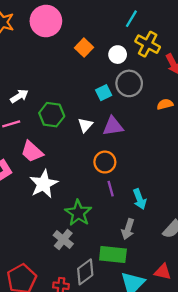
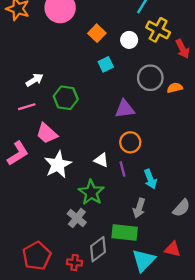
gray circle: (129, 83) -> (150, 78), moved
cyan square: (104, 93) -> (106, 64), moved
white triangle: (85, 125) -> (101, 160), moved, turned -48
orange circle: (105, 162) -> (130, 142), moved

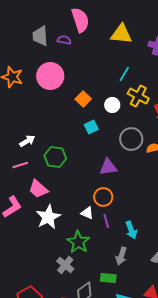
orange circle: (130, 142) -> (103, 197), moved
green rectangle: (125, 232) -> (108, 278), size x0.7

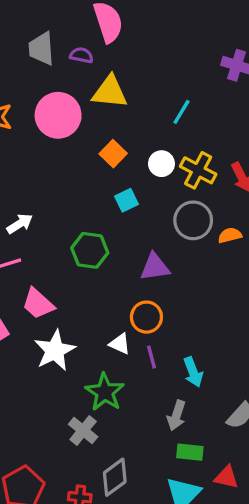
yellow triangle: (121, 34) -> (110, 92), moved
yellow cross: (138, 96) -> (198, 170), moved
green hexagon: (55, 157) -> (90, 250), moved
green rectangle: (108, 278) -> (190, 452), moved

